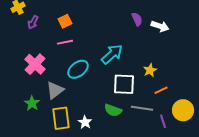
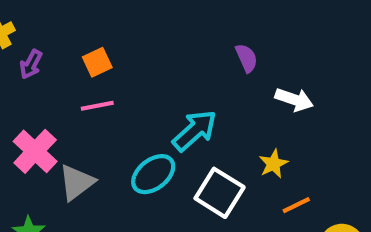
white arrow: (160, 26) -> (294, 100), moved
cyan ellipse: (78, 69) -> (153, 174), moved
white square: (124, 84) -> (220, 193), turned 30
gray triangle: (55, 90) -> (77, 182), moved

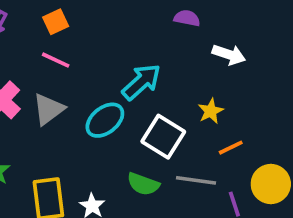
purple semicircle: (246, 58) -> (187, 18), turned -55
pink line: (97, 106) -> (56, 60), turned 36
gray triangle: (77, 182) -> (48, 109), moved

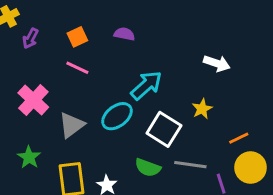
purple semicircle: (187, 18) -> (124, 34), moved
gray triangle: (48, 109) -> (72, 125), moved
orange line: (231, 148) -> (239, 138), moved

